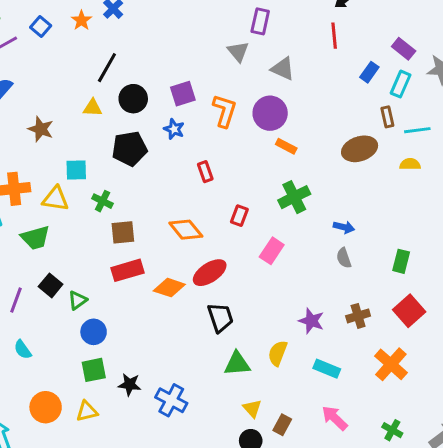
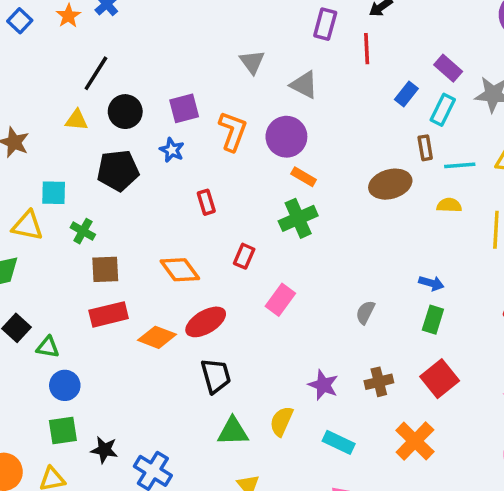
purple rectangle: (260, 21) -> (325, 24), moved
green cross: (294, 197) -> (298, 218), moved
blue arrow: (344, 227) -> (431, 283), moved
gray semicircle: (344, 258) -> (365, 312), turned 42
green triangle: (78, 300) -> (48, 347), turned 42

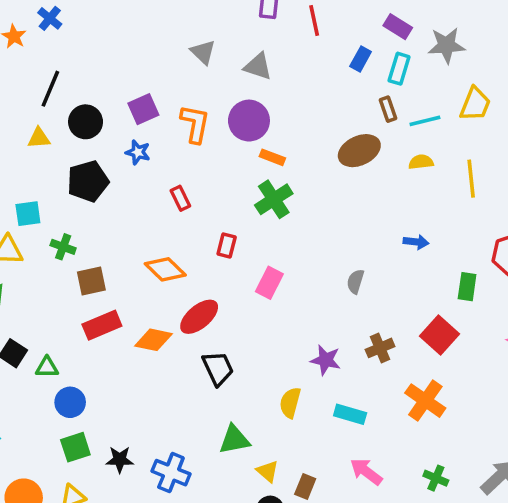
green rectangle: (433, 320) -> (467, 287), moved
green triangle: (233, 431) -> (234, 440), moved

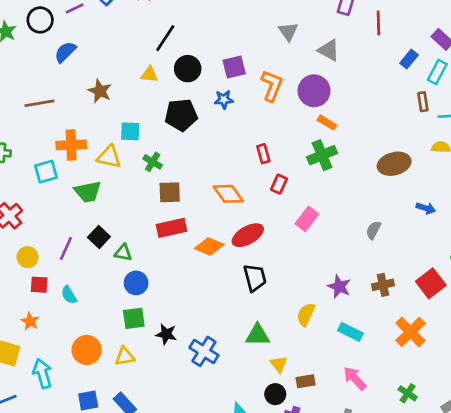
brown ellipse: (359, 151) -> (394, 164), moved
blue star: (138, 152) -> (224, 100), turned -30
red rectangle: (180, 198) -> (263, 154), moved
brown rectangle: (305, 486) -> (306, 381), turned 48

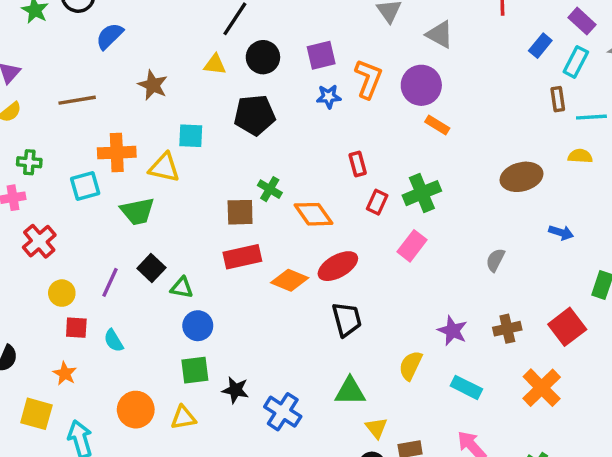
blue star: (224, 100) -> (329, 97), moved
green cross: (322, 155) -> (422, 193), moved
green cross: (153, 162) -> (270, 189), moved

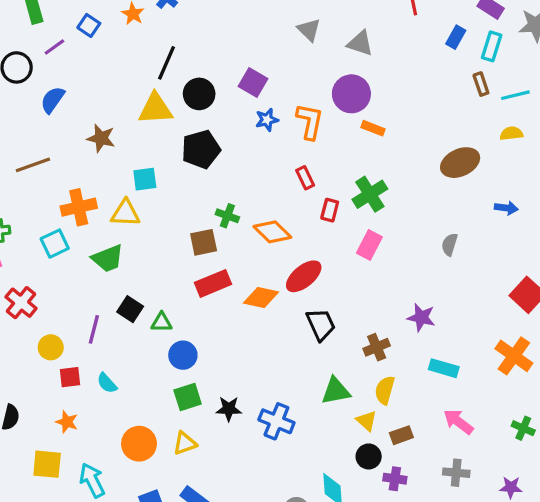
purple square: (321, 55) -> (253, 82), turned -36
yellow triangle: (215, 64) -> (155, 109), size x1.6
orange L-shape: (368, 79) -> (310, 121), moved
brown cross: (507, 329) -> (377, 347), moved
yellow semicircle: (411, 365) -> (385, 390), moved

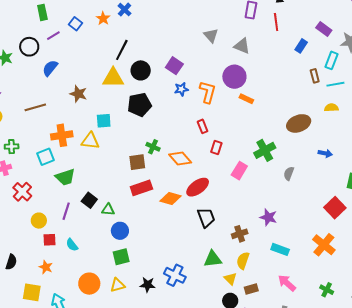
cyan rectangle: (492, 46) -> (331, 60), moved
green cross: (370, 194) -> (265, 150), moved
green trapezoid: (108, 258) -> (65, 177), moved
black star: (229, 409) -> (148, 285), moved

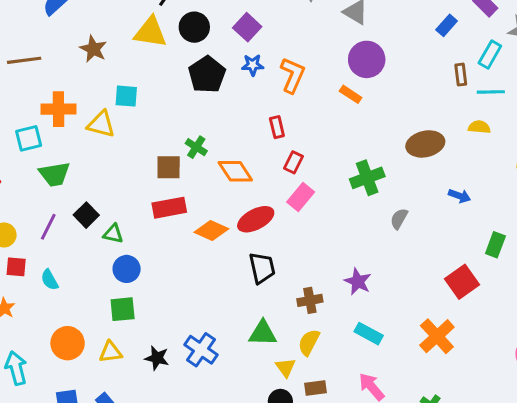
purple circle: (234, 77) -> (367, 59), moved
black pentagon: (139, 105) -> (207, 75), moved, turned -30
pink rectangle: (239, 171) -> (301, 197), moved

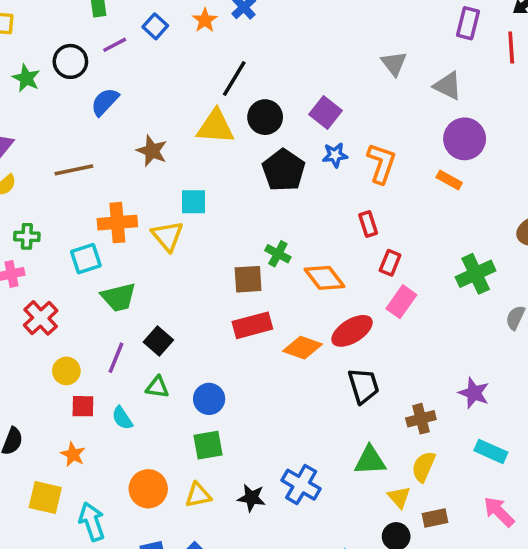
yellow triangle: (101, 124) -> (167, 236), turned 40
green triangle: (113, 234) -> (157, 387), moved

